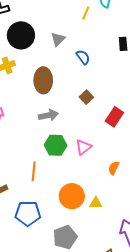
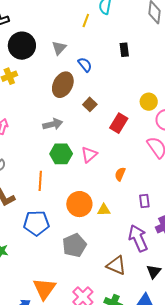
brown ellipse: (43, 80) -> (63, 85), moved, turned 30

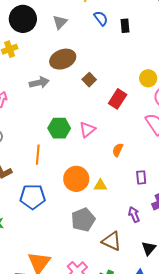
blue semicircle: (85, 65) -> (101, 18), moved
brown ellipse: (63, 85) -> (63, 59), turned 40
gray arrow: (53, 124) -> (39, 83), moved
purple arrow: (138, 238) -> (134, 215), size x0.6
gray pentagon: (74, 245) -> (83, 220), moved

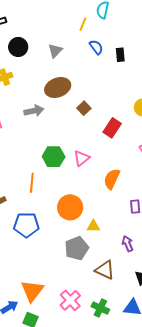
black circle: (23, 19) -> (18, 47), size x0.7
orange semicircle: (118, 150) -> (112, 179), size x1.5
yellow triangle: (100, 185) -> (93, 226), moved

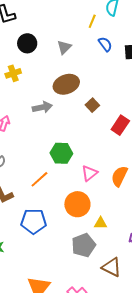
pink triangle: (82, 158) -> (89, 173), moved
orange line: (32, 183) -> (39, 179), turned 42

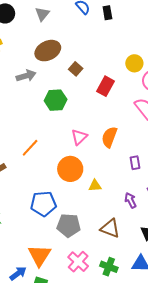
green hexagon: (61, 153) -> (56, 100), moved
blue pentagon: (34, 221) -> (43, 204), moved
gray pentagon: (84, 245) -> (69, 225), moved, turned 30

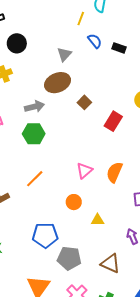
black rectangle: (107, 13) -> (119, 48), turned -64
gray triangle: (42, 14) -> (64, 54), moved
green hexagon: (56, 100) -> (34, 134), moved
orange circle: (70, 169) -> (74, 202), size x0.6

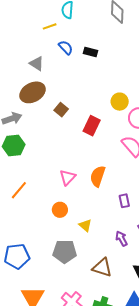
yellow line: (81, 19) -> (50, 26), turned 56
gray triangle: (64, 54) -> (37, 64), turned -35
yellow triangle: (98, 220) -> (85, 225), turned 48
blue pentagon: (45, 235) -> (17, 256), moved
gray pentagon: (69, 258) -> (65, 251), moved

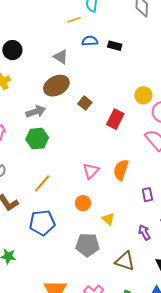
blue semicircle: (66, 47) -> (90, 41), turned -49
blue pentagon: (17, 256) -> (42, 223), moved

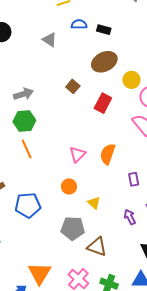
brown ellipse: (56, 86) -> (104, 62), moved
orange line: (42, 183) -> (27, 149), moved, turned -66
brown triangle: (125, 261) -> (97, 247), moved

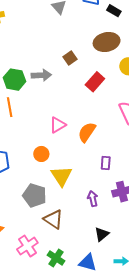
gray arrow: (23, 94) -> (41, 75), moved
yellow triangle: (94, 203) -> (61, 176), size x1.6

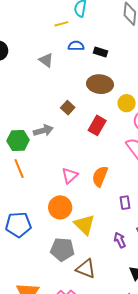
brown ellipse: (107, 42) -> (100, 84), turned 30
orange circle: (41, 154) -> (60, 207), size x1.5

